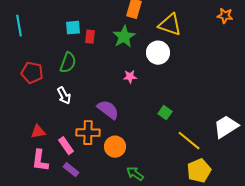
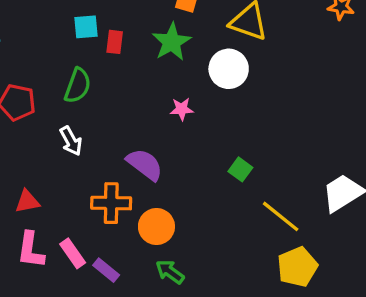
pink rectangle: (66, 146) -> (73, 253), moved
purple rectangle: (71, 170) -> (106, 270), moved
green arrow: (135, 174) -> (170, 272), moved

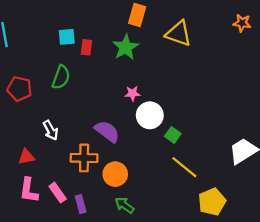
white circle: (229, 69) -> (150, 115), moved
white arrow: (71, 141) -> (51, 130), moved
yellow line: (281, 216) -> (184, 167), moved
purple rectangle: (106, 270) -> (81, 204), turned 36

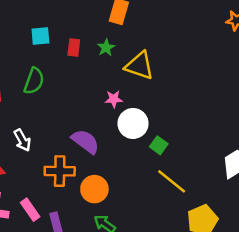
yellow triangle: (179, 33) -> (139, 66), moved
red rectangle: (86, 47) -> (74, 48), moved
green star: (126, 47) -> (106, 48), size x0.6

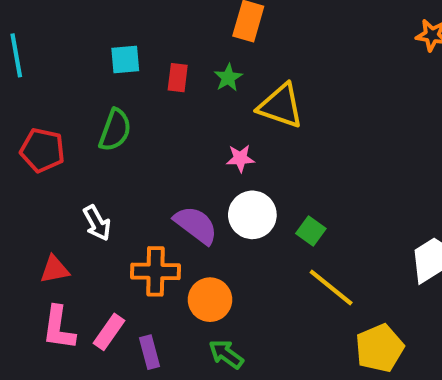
white circle: (133, 123) -> (252, 215), moved
pink rectangle: (30, 210) -> (109, 332), turned 70

